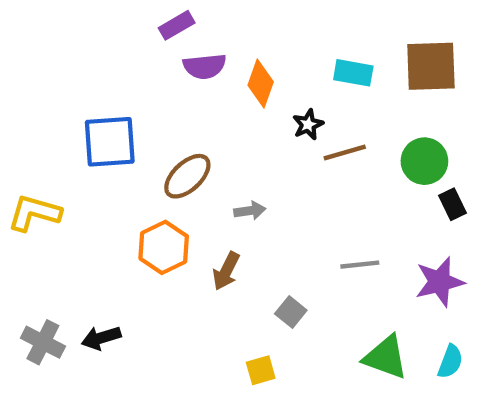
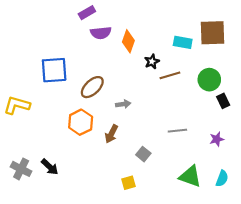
cyan rectangle: (353, 73) -> (183, 42), moved
purple star: (440, 282) -> (217, 139), size x0.6
black arrow: (101, 338) -> (50, 167), turned -120

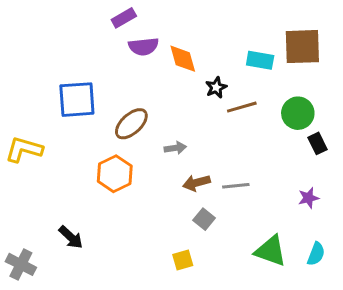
orange diamond: (128, 41) -> (183, 59), turned -35
gray line: (177, 131) -> (236, 186), moved
brown arrow: (111, 134) -> (196, 183), moved, turned 48
gray cross: (21, 169) -> (21, 264), moved

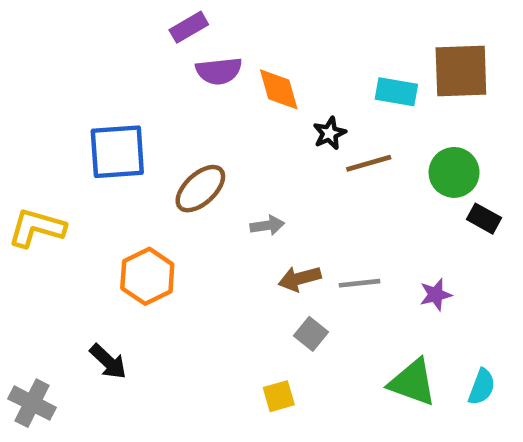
black rectangle: (318, 143) -> (484, 219), turned -35
orange hexagon: (115, 174) -> (147, 276), moved
purple star: (308, 198) -> (436, 295), moved

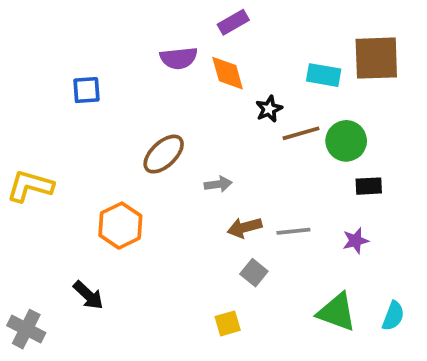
purple rectangle: (189, 27) -> (233, 22), moved
blue square: (117, 152) -> (86, 90), moved, size x0.6
green circle: (454, 172) -> (346, 141), moved
black rectangle: (484, 219) -> (369, 186), moved, turned -32

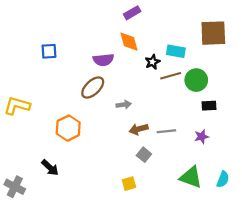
purple semicircle: (179, 58) -> (103, 60), moved
cyan rectangle: (324, 75) -> (176, 51), moved

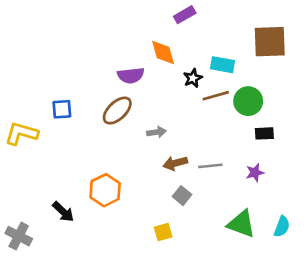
purple rectangle: (132, 13) -> (185, 15), moved
blue square: (49, 51) -> (62, 109), moved
orange hexagon: (68, 128) -> (105, 190), moved

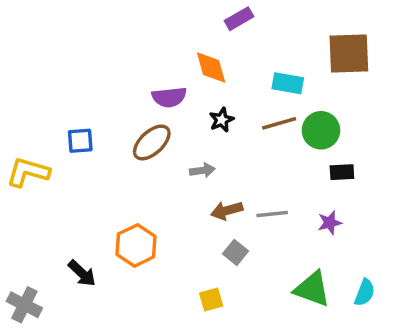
black star: (193, 78) -> (222, 120), moved

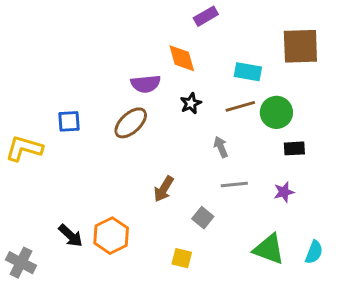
gray arrow: (202, 170) -> (221, 147), moved, turned -105
brown arrow: (227, 211) -> (164, 189), moved, turned -44
orange hexagon: (136, 245) -> (111, 236), moved
yellow square: (211, 299) -> (182, 258), turned 30

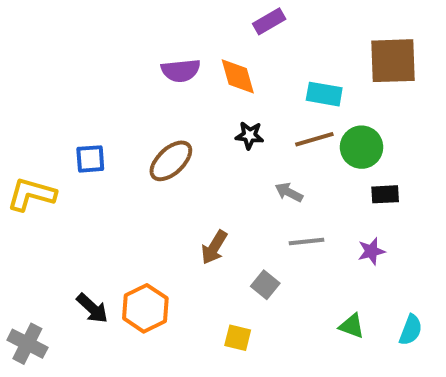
purple semicircle: (146, 84) -> (181, 70), moved
black star: (191, 103) -> (250, 135), turned 30
gray arrow: (221, 147) -> (289, 192), turned -40
green triangle: (269, 249) -> (352, 326), size x0.6

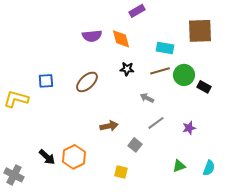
black rectangle: (385, 194) -> (204, 87), moved, turned 32
gray line: (307, 241) -> (156, 123), turned -30
brown arrow: (214, 247) -> (109, 126), turned -132
green triangle: (352, 326) -> (179, 166), turned -40

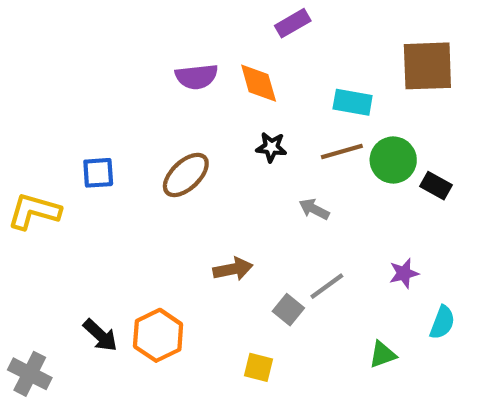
gray line: (156, 123) -> (327, 286), moved
cyan semicircle: (209, 168) -> (442, 322), moved

